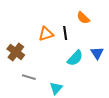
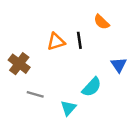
cyan semicircle: (75, 58) -> (92, 87), moved

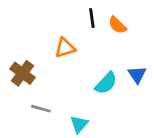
black line: (79, 40) -> (92, 18), moved
cyan semicircle: (92, 87) -> (106, 83), moved

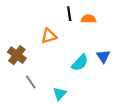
orange semicircle: (117, 25) -> (88, 19), turned 136
gray line: (41, 109) -> (31, 82), turned 40

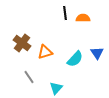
orange triangle: (49, 36) -> (45, 52), moved
brown cross: (17, 55) -> (22, 43), moved

